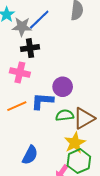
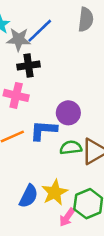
yellow star: (75, 143) -> (55, 192), moved

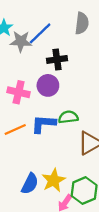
black cross: (29, 66) -> (57, 59), moved
purple circle: (68, 113) -> (48, 85), moved
green semicircle: (71, 148) -> (68, 117), moved

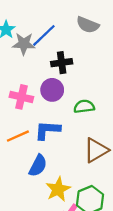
gray semicircle: (82, 23) -> (88, 25), turned 105
green semicircle: (68, 117) -> (84, 106), moved
blue semicircle: (30, 184) -> (38, 166), moved

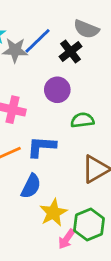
black cross: (62, 63) -> (71, 52), moved, turned -30
purple circle: (52, 90) -> (57, 90), moved

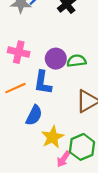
purple circle: (57, 90) -> (56, 59), moved
blue L-shape: (41, 147) -> (43, 83), turned -85

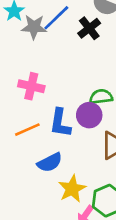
purple circle: (56, 59) -> (89, 115), moved
blue semicircle: (34, 115) -> (50, 162), turned 36

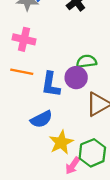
pink cross: (31, 86) -> (24, 39), moved
orange line: (27, 130) -> (22, 72), moved, turned 35

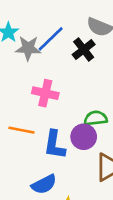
pink cross: (24, 39) -> (45, 93), moved

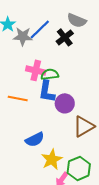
green semicircle: (96, 118) -> (50, 74), moved
blue L-shape: (55, 145) -> (47, 91), moved

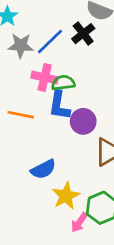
blue line: (40, 29) -> (50, 42), moved
gray star: (23, 36) -> (21, 46), moved

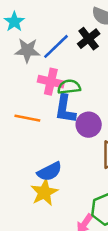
yellow star: (66, 196) -> (44, 192), moved

